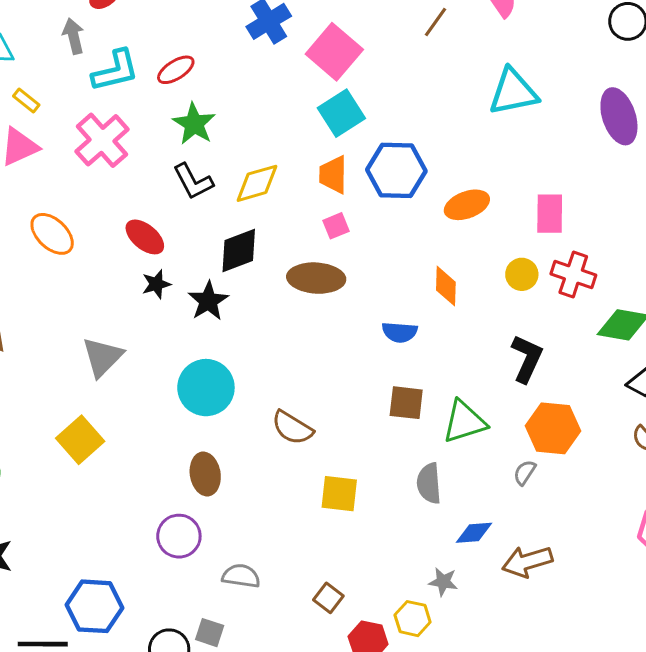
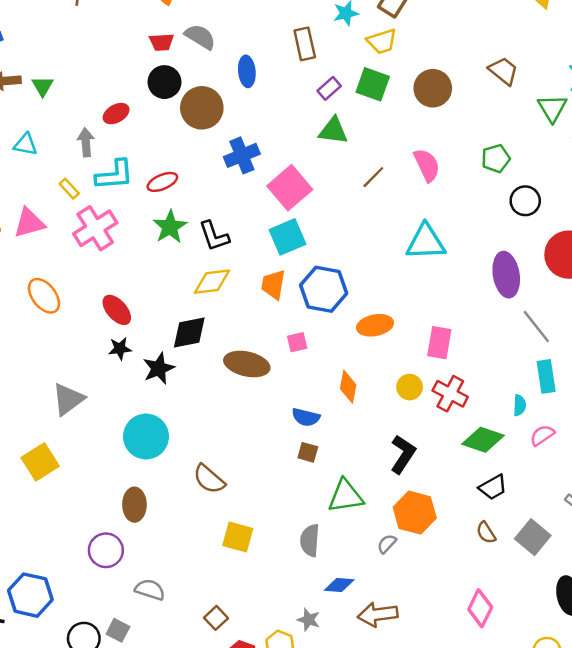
yellow rectangle: (26, 100) -> (69, 189), moved
black L-shape: (193, 181) -> (214, 236), moved
pink square: (336, 226) -> (297, 342), moved
brown square: (406, 403) -> (308, 452), moved, size x0.7

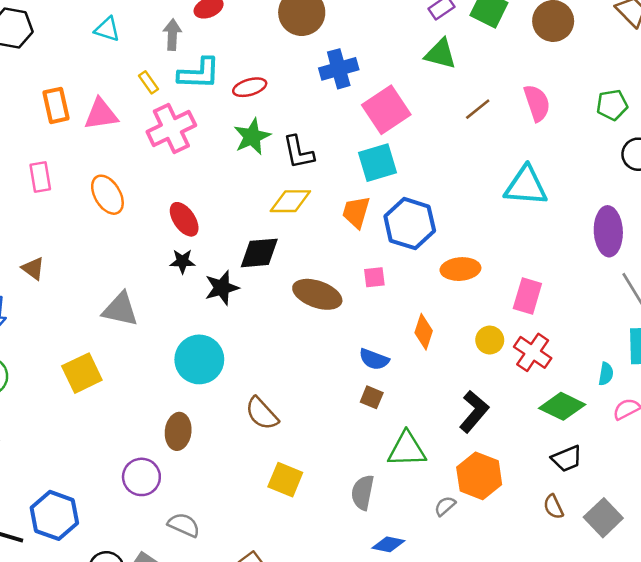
gray triangle: (68, 399) -> (120, 309), turned 42

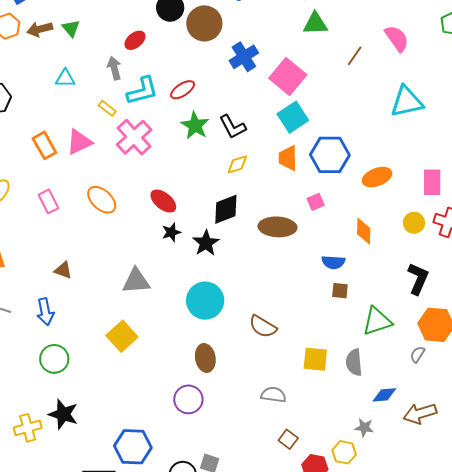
yellow diamond: (290, 201) -> (237, 164), size x0.7
yellow square: (285, 480) -> (315, 359), moved
gray semicircle: (184, 525) -> (273, 395), moved

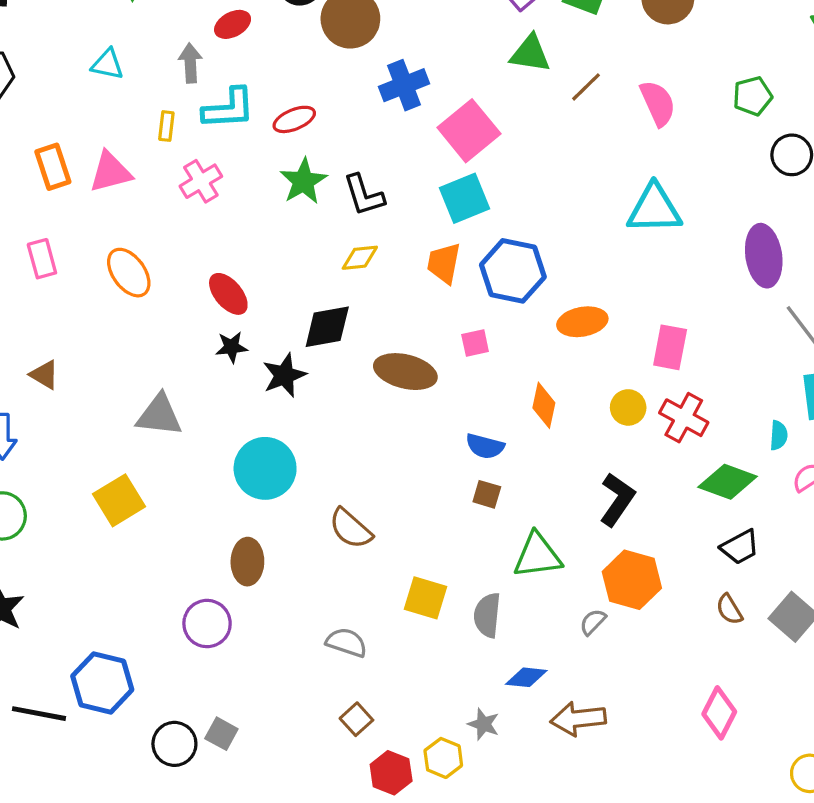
brown line: (355, 56) -> (586, 87), moved
yellow rectangle: (107, 108) -> (166, 126), turned 48
pink cross: (134, 137) -> (201, 181), size x0.7

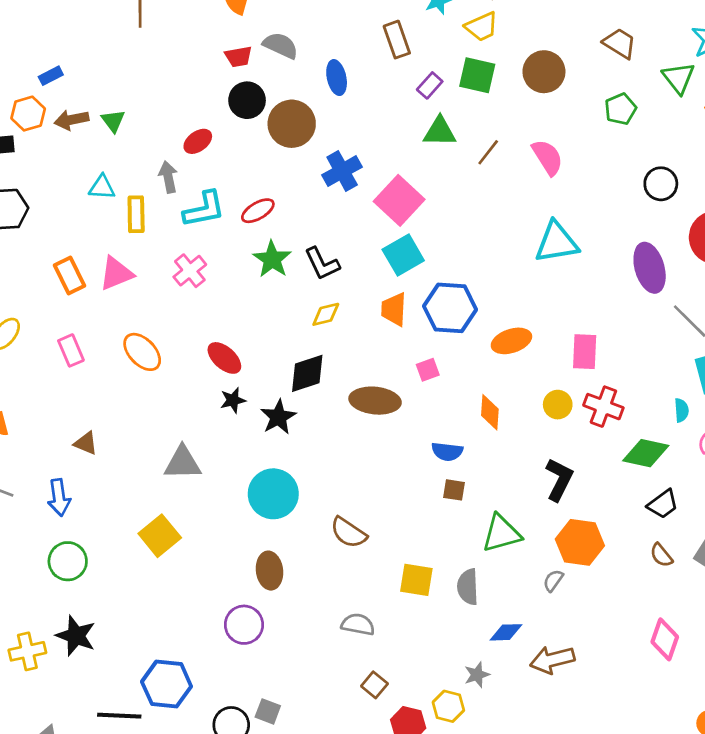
green pentagon: (753, 96) -> (620, 109), moved
yellow rectangle: (166, 126) -> (136, 214), moved, size x1.5
gray star: (484, 724) -> (477, 675), turned -30

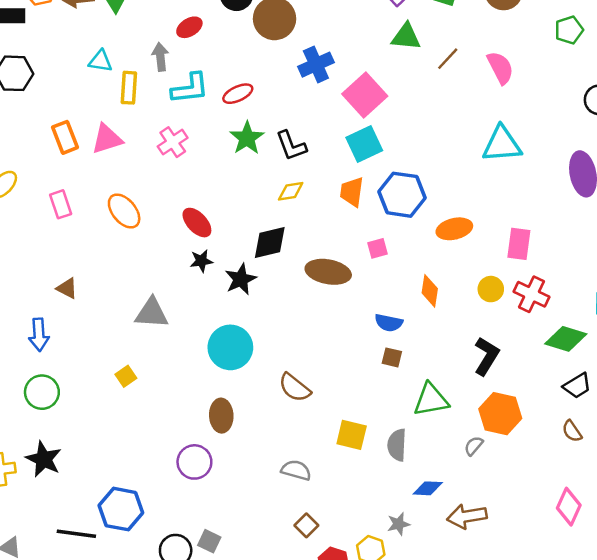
yellow square: (160, 536) -> (126, 376), size x0.6

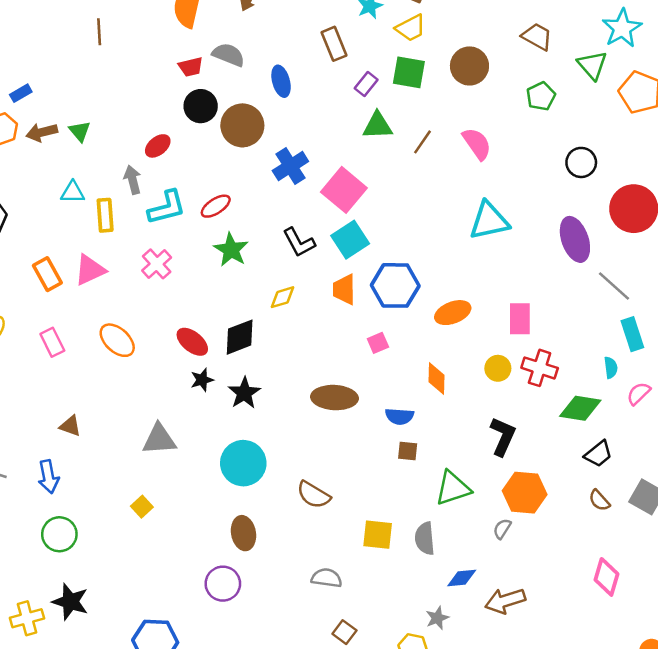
black L-shape: (291, 146) -> (299, 242), moved
black diamond: (270, 242) -> (240, 337), moved
brown ellipse: (328, 272) -> (334, 398), moved

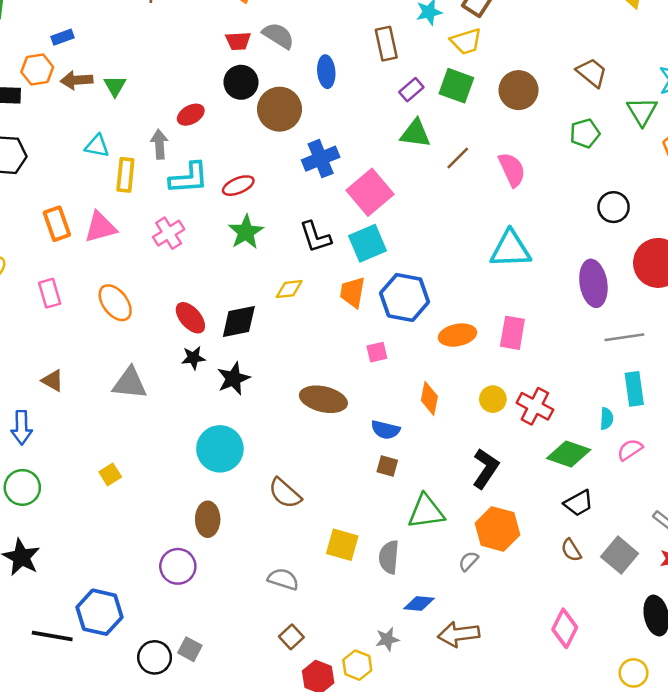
gray line: (614, 286) -> (624, 337), turned -60
pink rectangle: (520, 319) -> (512, 333), moved
gray triangle: (159, 439) -> (130, 383), moved

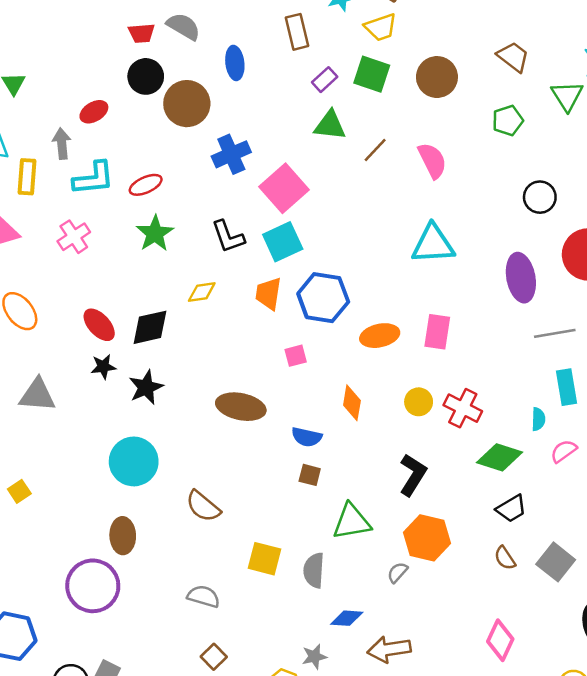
purple circle: (178, 566) -> (93, 586), size x1.4

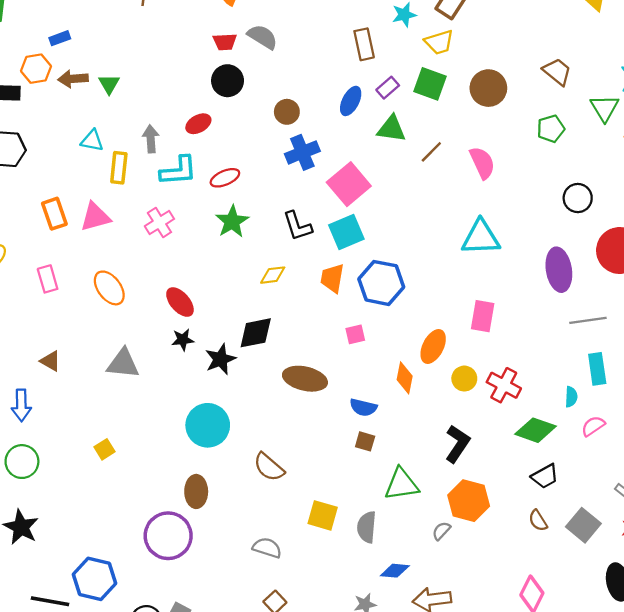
blue ellipse: (235, 63) -> (351, 101), moved, turned 32
brown circle: (187, 104) -> (287, 112), moved, size x0.6
red ellipse: (94, 112) -> (198, 124), moved
black diamond: (150, 327) -> (256, 333), moved
orange ellipse: (380, 336) -> (433, 346), moved, turned -52

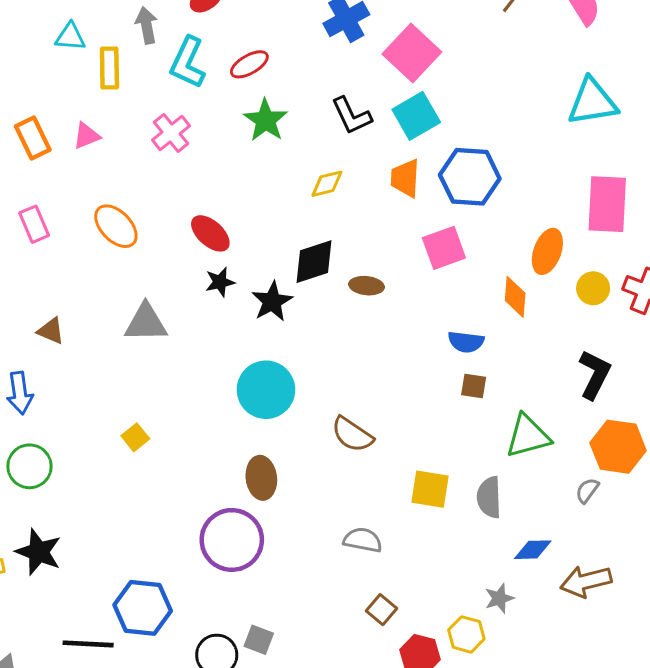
cyan L-shape: (178, 171) -> (188, 62), turned 126
pink triangle: (95, 217) -> (86, 136), size x0.7
pink rectangle: (483, 316) -> (607, 204), size x1.4
pink square: (355, 334) -> (444, 248), size x1.6
brown ellipse: (305, 379) -> (367, 286), moved, size x0.6

